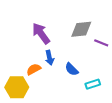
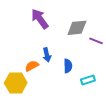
purple arrow: (41, 33) -> (40, 19), moved
blue semicircle: (72, 69) -> (68, 66), turned -136

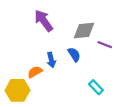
blue semicircle: (68, 66) -> (74, 54), moved, turned -32
cyan rectangle: (88, 80) -> (96, 87), turned 64

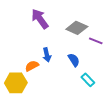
gray diamond: (84, 30) -> (77, 28), turned 30
blue semicircle: (74, 54) -> (74, 60), moved

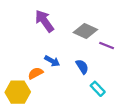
blue arrow: (47, 55) -> (52, 61), turned -48

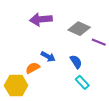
purple arrow: (44, 21) -> (41, 19), turned -60
cyan rectangle: (98, 89) -> (82, 82), moved

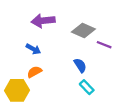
blue arrow: (48, 57) -> (33, 49), moved

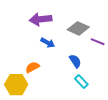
blue arrow: (33, 49) -> (48, 43), moved

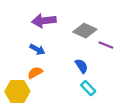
blue arrow: (48, 43) -> (37, 49), moved

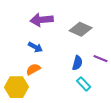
purple line: (106, 45) -> (100, 59), moved
blue semicircle: (82, 66) -> (77, 63), turned 48

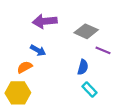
purple line: (100, 59) -> (103, 50), moved
orange semicircle: (33, 69) -> (25, 67), moved

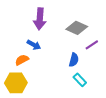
purple arrow: (45, 21) -> (40, 19), turned -80
purple line: (103, 50) -> (92, 45), turned -56

